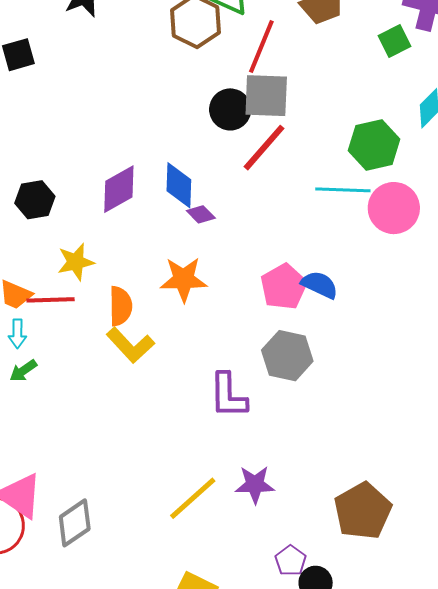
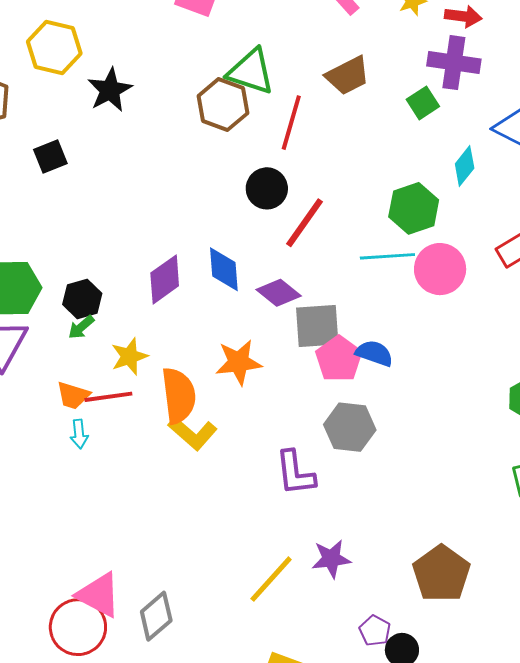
gray square: (266, 96) -> (317, 326), moved
purple diamond: (201, 214) -> (279, 293), moved, size x1.5
orange semicircle: (120, 306) -> (179, 396), size x1.4
green arrow: (23, 371) -> (81, 327), moved

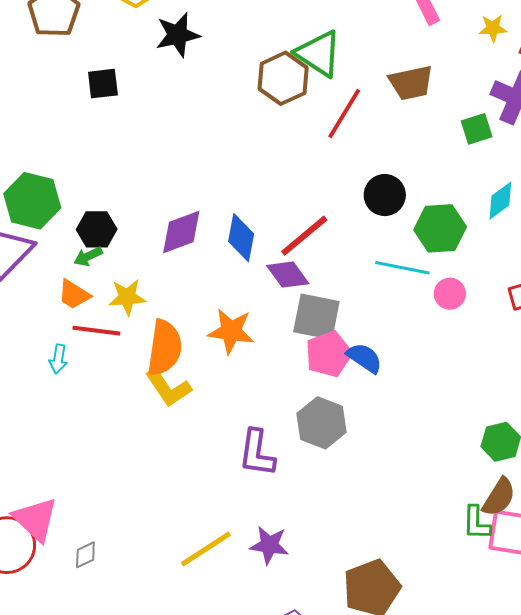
black circle: (267, 188) -> (385, 195), moved
red line: (305, 223) -> (304, 236), moved
pink circle: (440, 269) -> (450, 294), size x0.6
orange trapezoid: (73, 395) -> (74, 295), moved
gray diamond: (156, 616) -> (85, 555), size x0.6

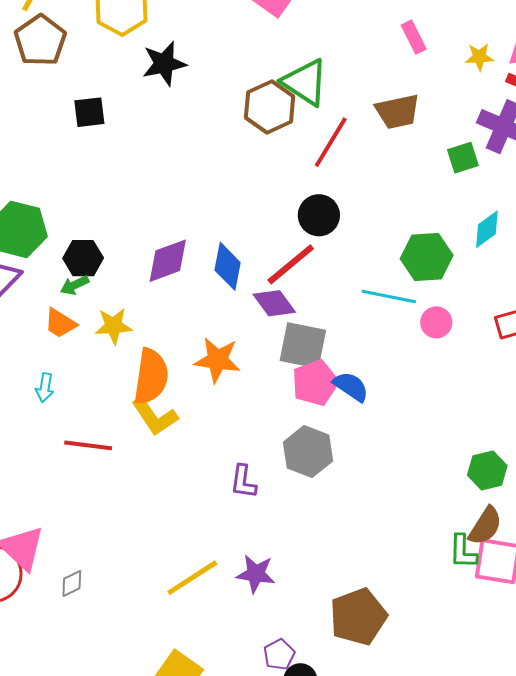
black circle: (385, 195) -> (319, 215), moved
red line: (96, 331) -> (88, 445), moved
purple L-shape: (257, 453) -> (243, 482), size x0.7

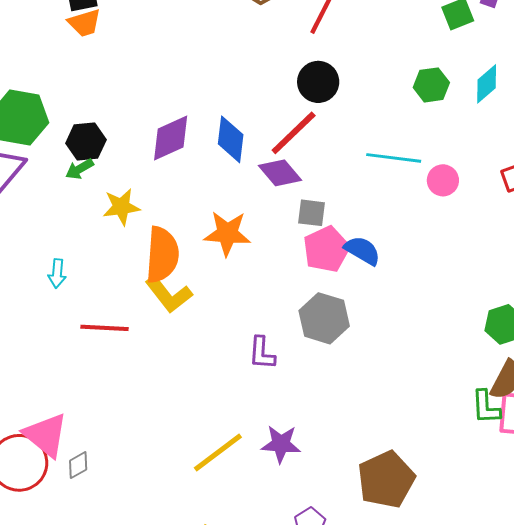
green hexagon: (427, 257) -> (431, 85), moved, size x0.7
orange trapezoid: (60, 323) -> (84, 23), moved, turned -45
gray square: (303, 345) -> (312, 213), size x0.6
gray diamond: (72, 583) -> (78, 465), moved

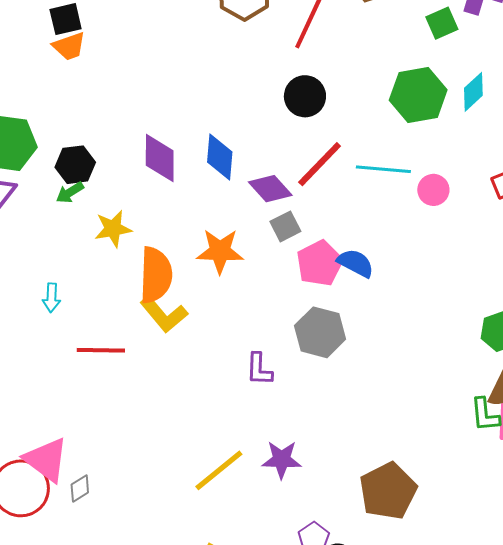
green hexagon: (431, 85) -> (418, 95), size x1.6
red line: (294, 133) -> (320, 164), moved
purple diamond: (171, 138) -> (160, 158), turned -63
gray square: (312, 213) -> (285, 226), moved, turned -32

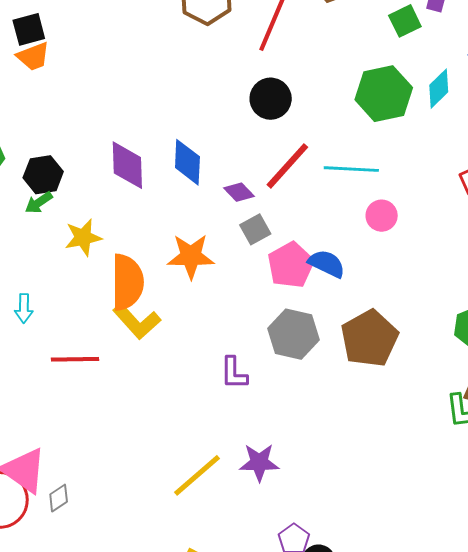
purple diamond: (270, 189) -> (239, 192), size x0.7
pink circle: (433, 190) -> (382, 216), moved
brown pentagon: (388, 491) -> (369, 338), moved

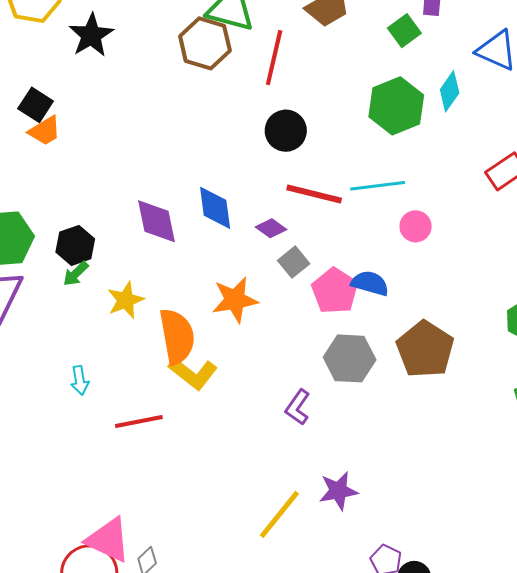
black square: (29, 29) -> (36, 105), turned -32
red line: (287, 166) -> (314, 194), turned 72
purple L-shape: (234, 373) -> (298, 407), turned 45

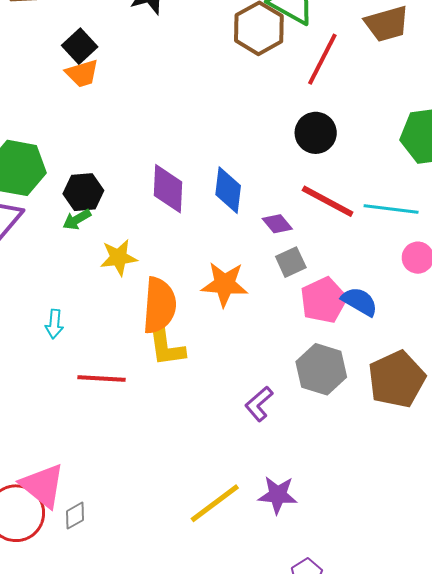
yellow L-shape: (193, 373) -> (166, 345), turned 30

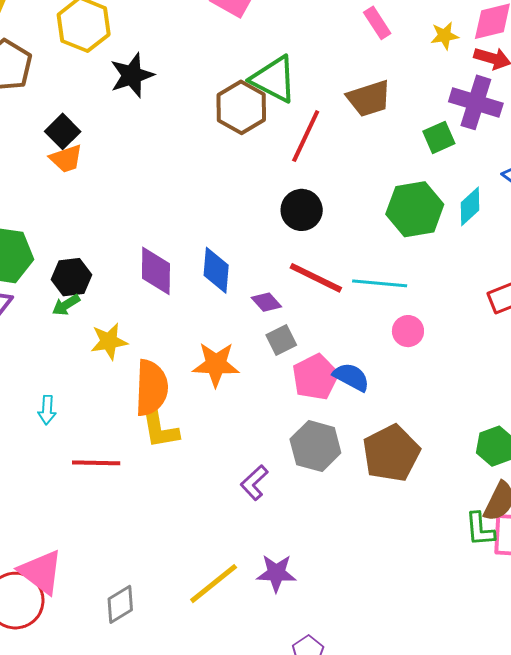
gray diamond: (75, 516) -> (120, 604), moved, size x1.4

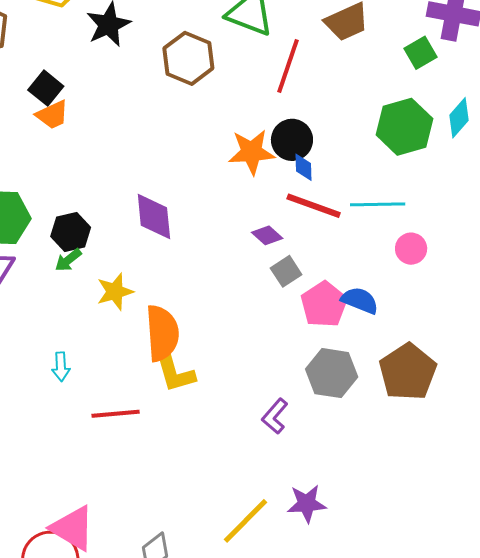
brown hexagon: (241, 107) -> (188, 58), moved
blue diamond: (216, 270) -> (303, 167), moved, size x0.6
orange star: (216, 364) -> (252, 152), moved

